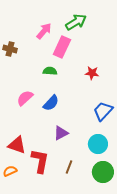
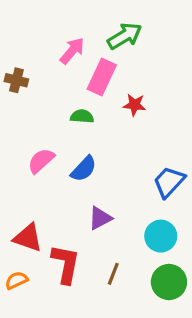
red star: (92, 73) -> (134, 105), moved

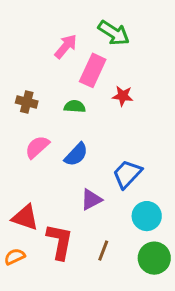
green arrow: (125, 36) -> (114, 33), turned 64
brown cross: (16, 80) -> (27, 102), moved
blue trapezoid: (169, 182) -> (127, 174), moved

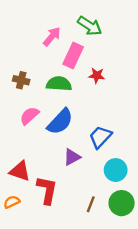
green semicircle: (75, 106) -> (59, 84), size x1.5
blue semicircle: (76, 155) -> (60, 122), size x1.4
brown line: (103, 251) -> (91, 204), moved

